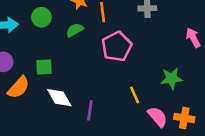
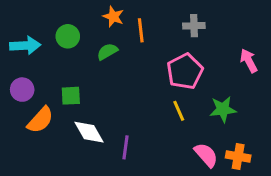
pink pentagon: (117, 47) -> (185, 71), moved
yellow line: (135, 95) -> (179, 111), moved

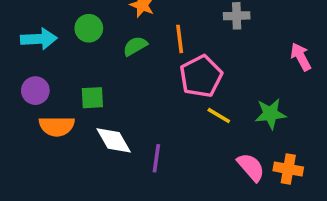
orange line: (141, 30) -> (180, 39), moved
pink pentagon: (185, 71) -> (201, 76), moved
yellow line: (179, 111) -> (219, 116), turned -35
orange semicircle: (40, 120) -> (57, 126), turned 48

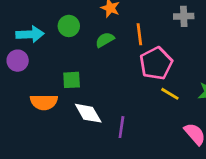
purple circle: (35, 91) -> (18, 61), moved

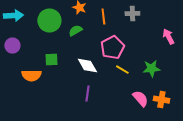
green circle: (69, 26) -> (49, 21), size x1.5
cyan arrow: (30, 34) -> (13, 16), moved
orange line: (139, 34) -> (103, 17), moved
white diamond: (88, 113) -> (87, 66), moved

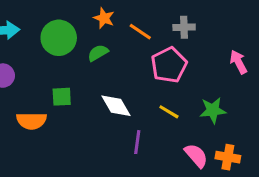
orange line: (103, 17) -> (140, 32), turned -49
pink pentagon: (112, 48) -> (169, 65), moved
purple line: (87, 94) -> (137, 142), moved

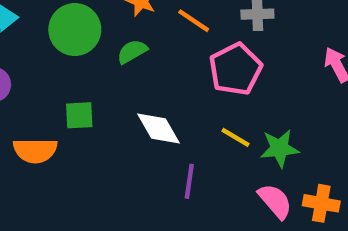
green star: (213, 110) -> (279, 148), moved

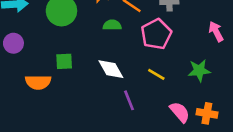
green semicircle: (132, 52) -> (112, 25), moved, turned 30
green star: (279, 148) -> (199, 70), moved
purple line: (189, 181) -> (129, 100), turned -30

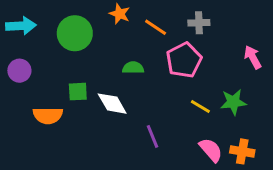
green semicircle: (112, 25) -> (133, 68), moved
white diamond: (111, 69) -> (112, 104), moved
yellow line: (156, 74) -> (200, 107), moved

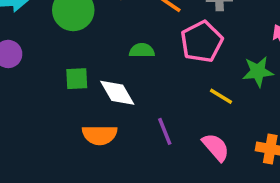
green star: (233, 102) -> (258, 72), moved
orange semicircle: (48, 116) -> (100, 135), moved
pink semicircle: (211, 150) -> (216, 147), moved

